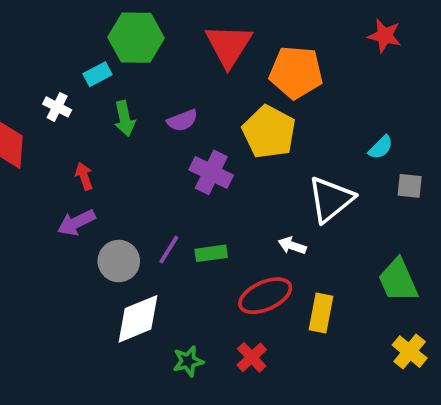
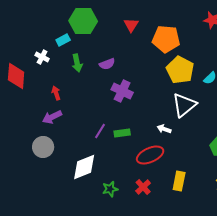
red triangle: (229, 45) -> (131, 25), size x0.6
yellow pentagon: (269, 132) -> (180, 70), moved
gray circle: (119, 261) -> (43, 147), moved
yellow rectangle: (321, 313) -> (179, 181), moved

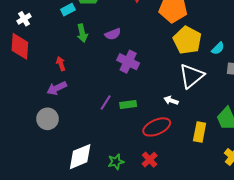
white cross: (42, 57) -> (24, 19), moved, turned 32
white diamond: (84, 167) -> (80, 157), moved
yellow rectangle: (179, 181) -> (200, 132), moved

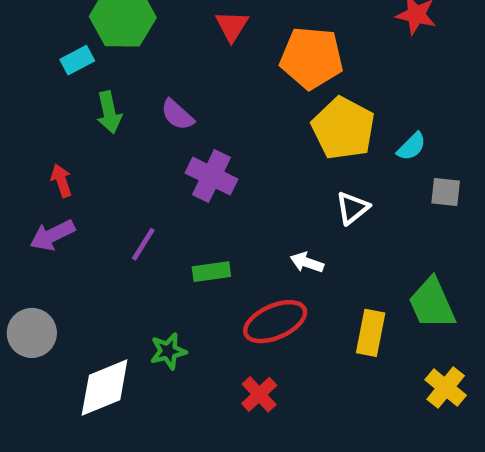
purple semicircle: (113, 34) -> (177, 115), turned 63
white triangle: (191, 76) -> (352, 208), size x0.6
purple line: (106, 102) -> (143, 244), moved
gray circle: (47, 119) -> (32, 333), moved
green star: (116, 162) -> (168, 351), moved

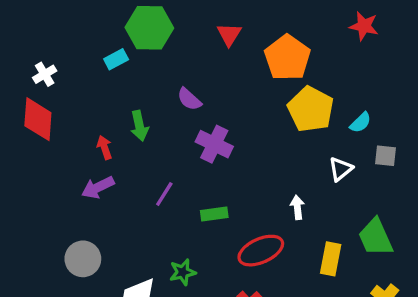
orange pentagon: (311, 58) -> (287, 58), turned 30
green arrow: (109, 112) -> (139, 126), moved
white triangle: (352, 208) -> (341, 169), moved
white arrow: (307, 262) -> (297, 207), moved, turned 65

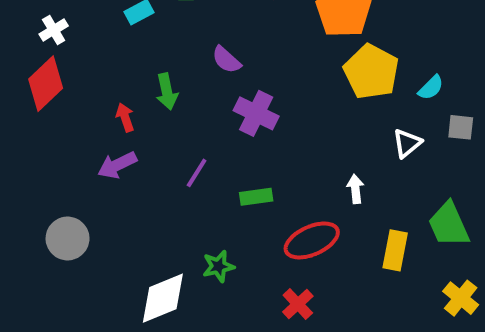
red diamond: (38, 119) -> (46, 84), turned 42
gray circle: (83, 259) -> (68, 238), moved

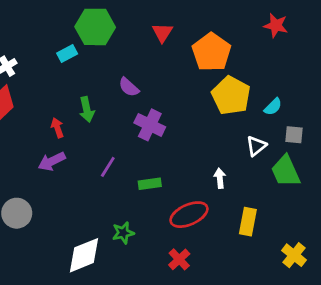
green trapezoid: (449, 225) -> (286, 171), moved

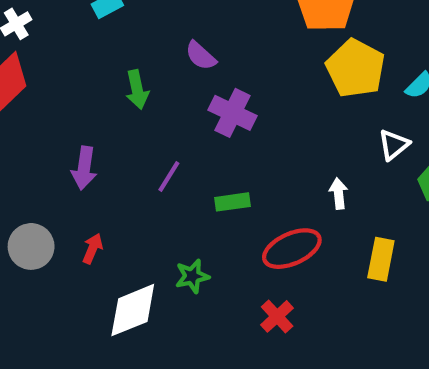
red arrow: (57, 128) -> (93, 249), moved, turned 42
purple arrow: (52, 161) -> (84, 168), turned -56

